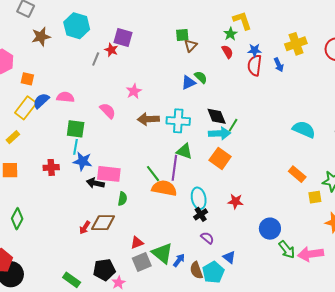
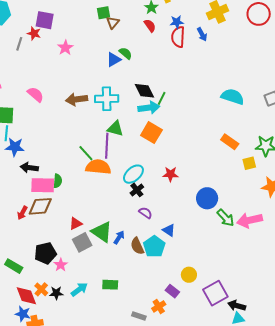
pink star: (134, 91) -> (65, 48), moved
pink rectangle: (109, 174) -> (43, 185), moved
cyan ellipse: (199, 198) -> (133, 174), turned 65

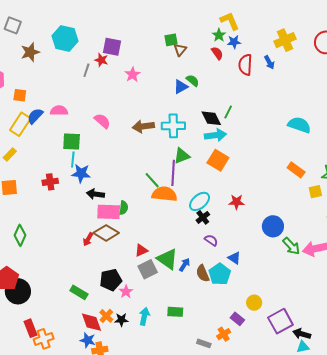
blue star: (177, 22) -> (234, 42), moved
green line: (162, 98) -> (228, 112), moved
green triangle: (115, 128) -> (182, 156), turned -36
brown diamond: (40, 206) -> (106, 233), turned 35
cyan arrow: (79, 289) -> (144, 316), turned -42

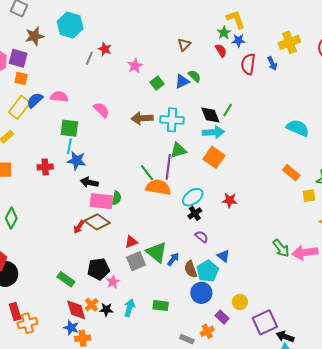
green square: (171, 40) -> (157, 83), moved, turned -32
purple square: (112, 47) -> (18, 58), moved
blue circle: (273, 226) -> (201, 293), moved

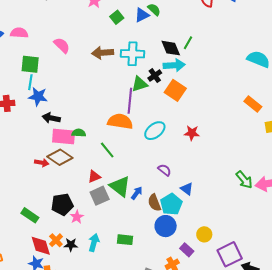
green line: (147, 173) -> (107, 150), moved
green semicircle: (117, 198) -> (79, 133), turned -96
black cross: (195, 213) -> (155, 76), moved
red arrow: (79, 227) -> (42, 163), turned -112

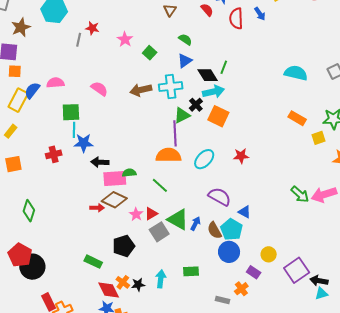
blue triangle: (142, 15) -> (185, 61), moved
purple semicircle: (164, 170) -> (220, 197), size x1.6
pink star: (77, 217) -> (136, 214), moved

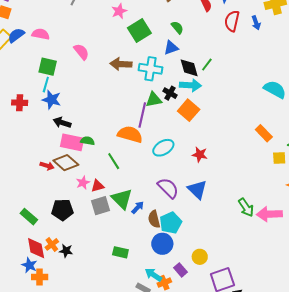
green square: (150, 53) -> (139, 31), size x1.6
black cross: (196, 105) -> (170, 93), turned -32
blue triangle: (245, 212) -> (197, 190), moved, size x1.5
cyan arrow: (161, 279) -> (153, 275), moved, turned -78

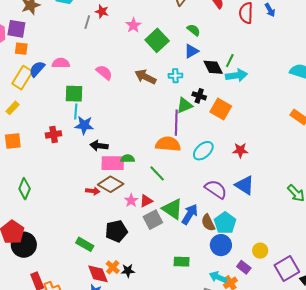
brown arrow: (121, 64) -> (145, 77), turned 35
cyan cross: (151, 69) -> (175, 76), size x0.6
cyan arrow: (190, 85) -> (236, 75), moved
blue arrow: (138, 207) -> (190, 214), size x1.5

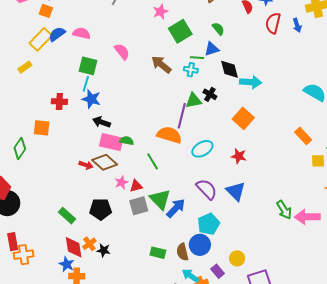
green line: (230, 61) -> (197, 58), moved, turned 56
orange square: (221, 109) -> (243, 118), moved
orange square: (13, 141) -> (42, 128), moved
brown semicircle: (208, 223) -> (182, 252), moved

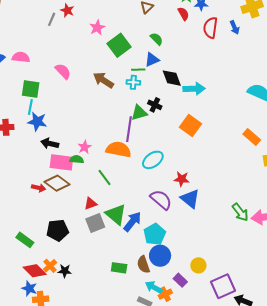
red star: (239, 156) -> (182, 179), moved
pink star: (121, 182) -> (85, 147), moved
cyan pentagon: (209, 224) -> (155, 234), moved
red diamond: (74, 247) -> (35, 271), turned -30

